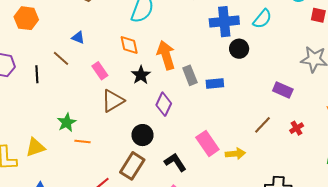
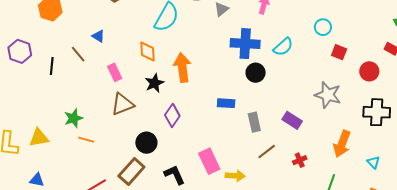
gray rectangle: (190, 75) -> (254, 122), moved

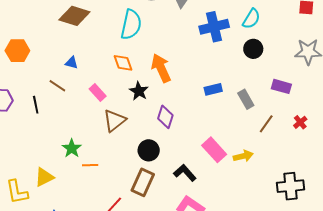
black circle: (256, 73) -> (253, 49), moved

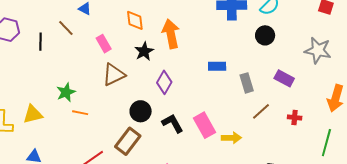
red cross: (300, 122) -> (295, 118), turned 32
black L-shape: (185, 173) -> (173, 123), moved

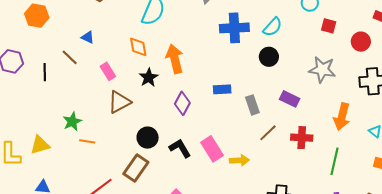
purple diamond: (164, 82) -> (182, 103), moved
red cross: (295, 118) -> (302, 138), size x1.5

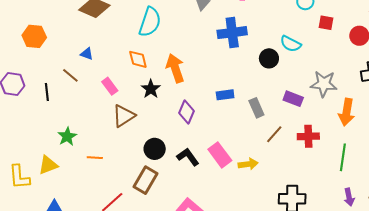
cyan semicircle: (272, 27) -> (291, 44), moved, turned 80
gray star: (322, 70) -> (324, 84), moved
green star: (72, 122) -> (67, 136), moved

